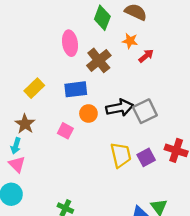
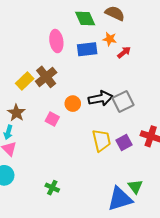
green diamond: (102, 18) -> (85, 18), turned -45
brown cross: (99, 60) -> (46, 77), moved
blue rectangle: (76, 89) -> (87, 49), moved

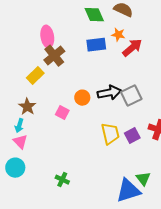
pink ellipse: (56, 41) -> (47, 37), moved
red arrow: (124, 52) -> (132, 48), size x1.5
brown cross: (46, 77) -> (54, 56), moved

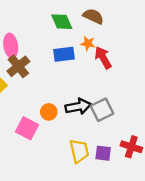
red arrow: (132, 48) -> (103, 58), turned -80
pink square: (62, 113) -> (27, 128), size x1.5
purple square: (132, 136) -> (103, 153), turned 35

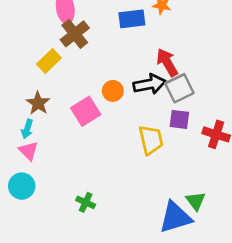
red arrow: (103, 58) -> (167, 62), moved
pink square: (27, 128) -> (86, 111), turned 30
purple square: (103, 153) -> (179, 119), moved

